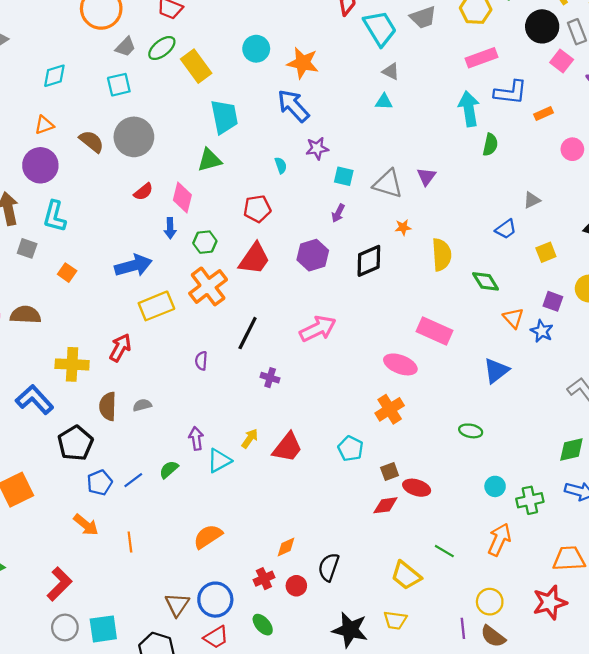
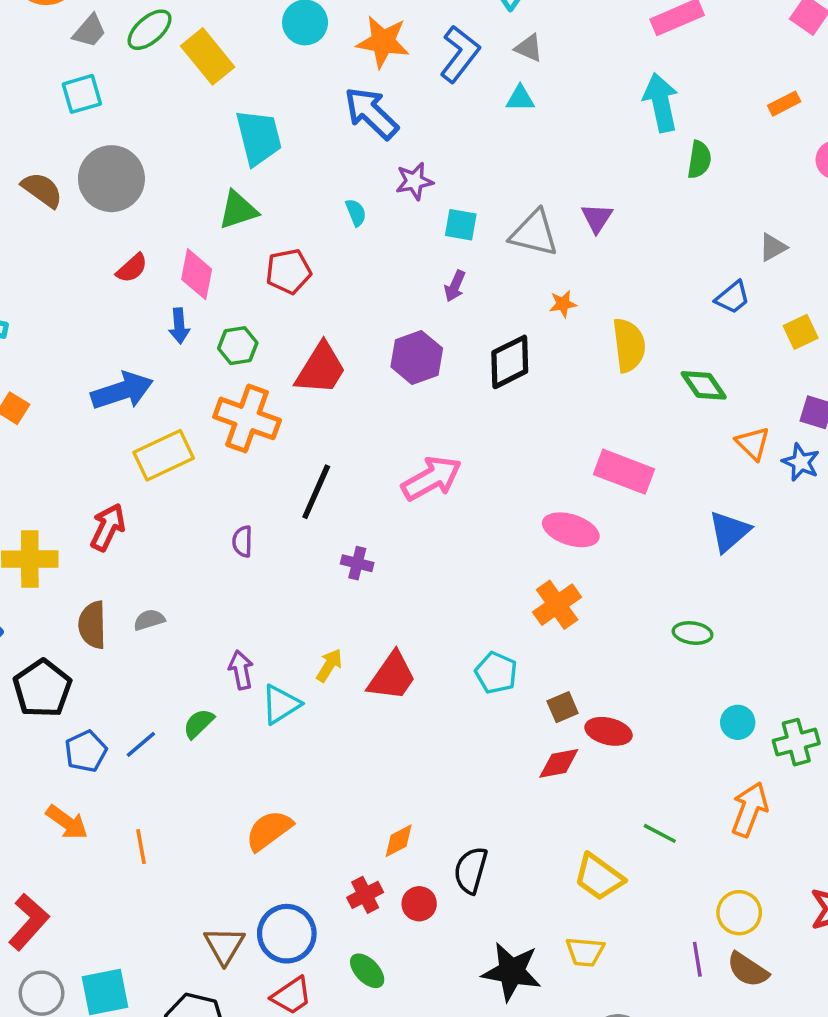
blue L-shape: (511, 92) -> (460, 54), moved, turned -56
red pentagon: (257, 209) -> (289, 271), moved
orange cross: (208, 286) -> (247, 418), turned -30

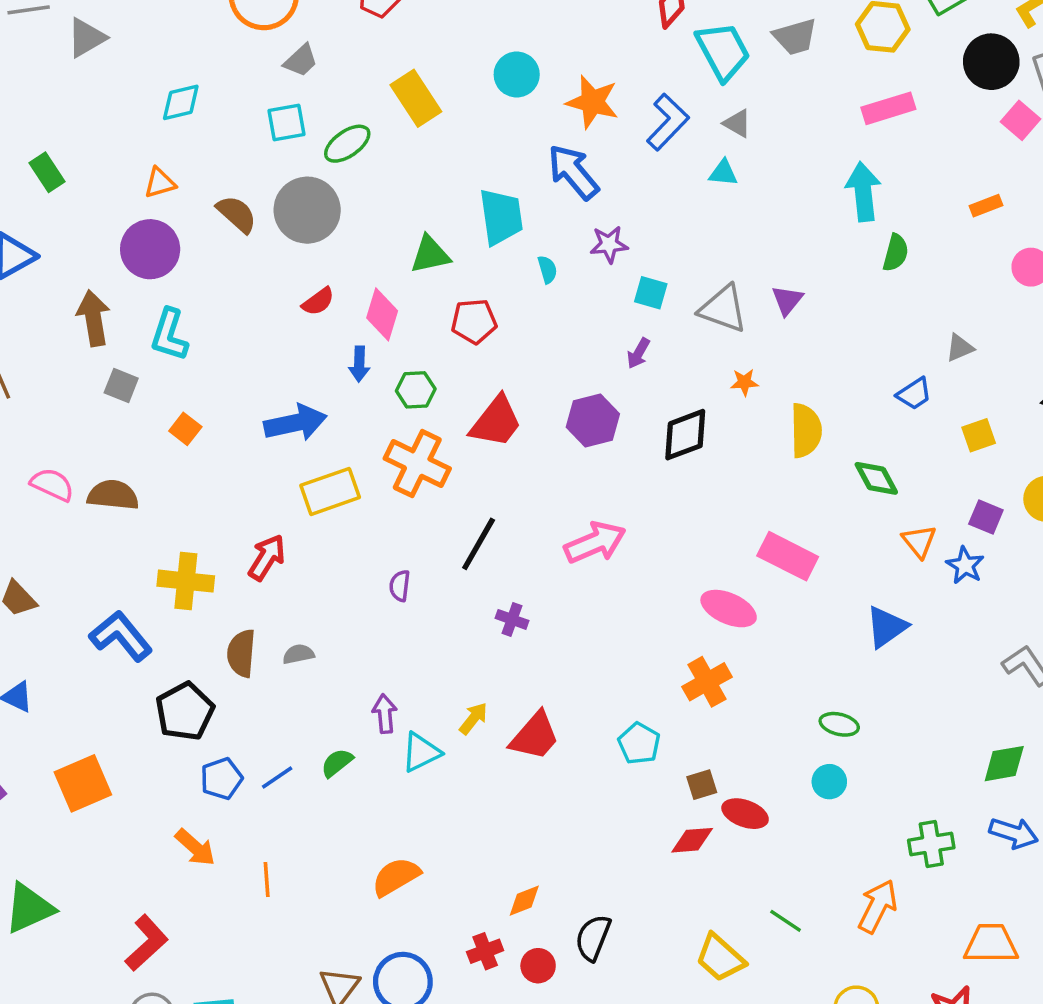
green ellipse: (150, 30) -> (347, 144), moved
cyan trapezoid: (259, 137) -> (501, 217), moved
cyan circle: (738, 722) -> (829, 782), moved

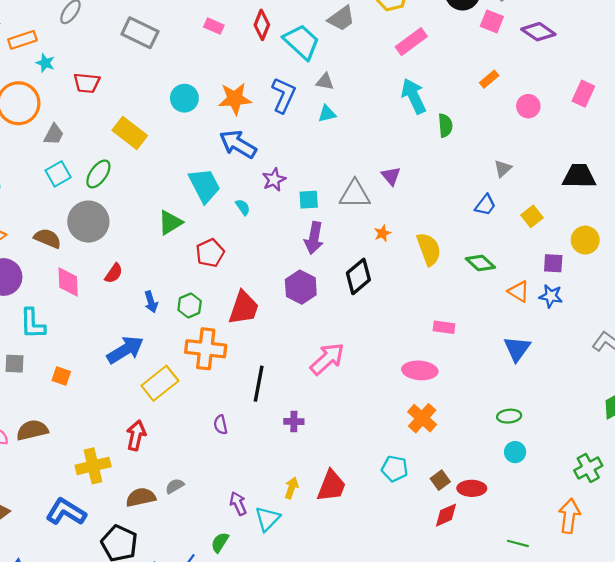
pink diamond: (382, 314) -> (68, 282), moved
purple arrow: (638, 353) -> (314, 238), size x1.6
pink rectangle: (788, 556) -> (444, 327), size x0.6
brown semicircle: (241, 653) -> (141, 497), turned 92

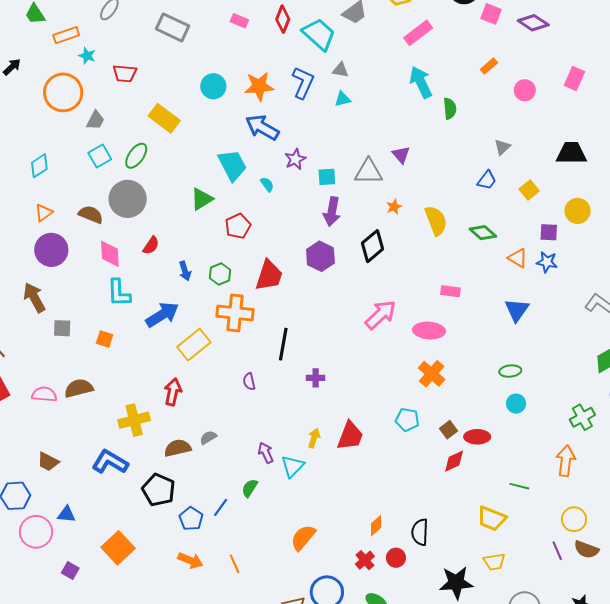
cyan L-shape: (33, 324) -> (119, 293), moved
pink arrow: (327, 359) -> (381, 315), moved

